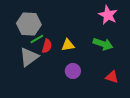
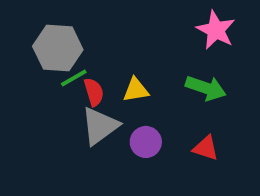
red semicircle: (47, 46) -> (94, 92), turned -32
gray triangle: (29, 57) -> (100, 126), moved
red triangle: (112, 77) -> (206, 148), moved

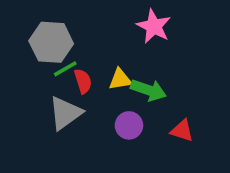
pink star: (216, 30) -> (154, 26), moved
green arrow: (206, 88) -> (148, 90), moved
gray triangle: (100, 126) -> (65, 113), moved

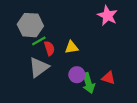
pink star: (154, 26) -> (107, 16), moved
green arrow: (148, 90) -> (88, 83), moved, turned 54

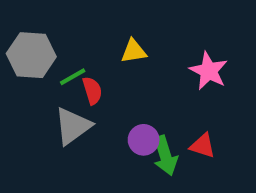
pink star: (107, 16) -> (209, 71), moved
gray hexagon: (30, 25) -> (31, 55), moved
yellow triangle: (72, 47) -> (134, 51), moved

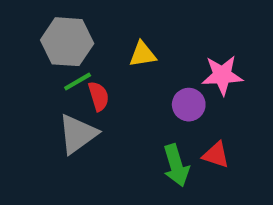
gray hexagon: (31, 55) -> (67, 42), moved
pink star: (209, 71) -> (222, 75), turned -30
purple circle: (144, 140) -> (189, 105), moved

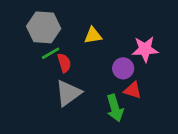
gray triangle: (78, 134) -> (68, 93), moved
red triangle: (216, 155) -> (133, 90), moved

